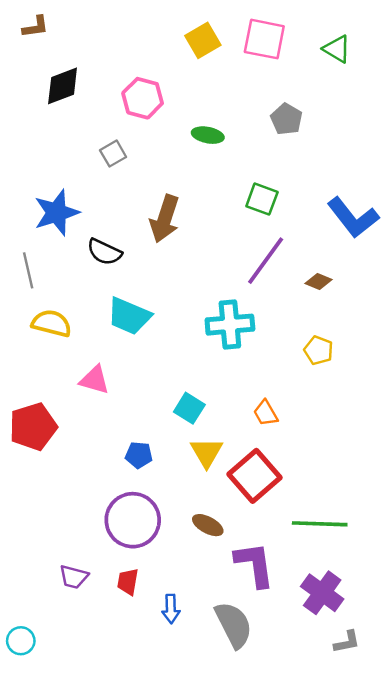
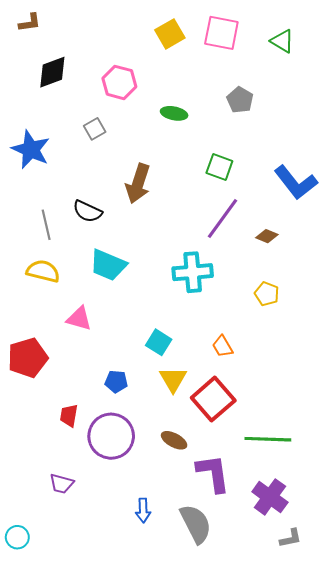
blue star: (56, 213) -> (31, 149), moved, turned -30
gray line: (28, 270) -> (46, 225), moved
red trapezoid: (128, 582) -> (69, 416), moved

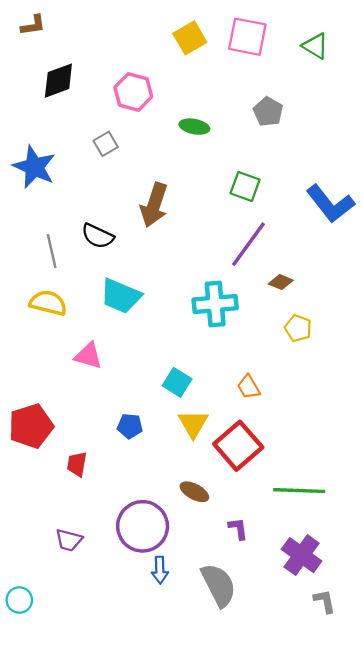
brown diamond: (267, 236) -> (281, 282), moved
red pentagon: (28, 358) -> (31, 426), moved
purple circle: (111, 436) -> (143, 526), moved
purple L-shape: (213, 473) -> (238, 529), size x0.5
gray L-shape: (291, 538) -> (325, 601), turned -90

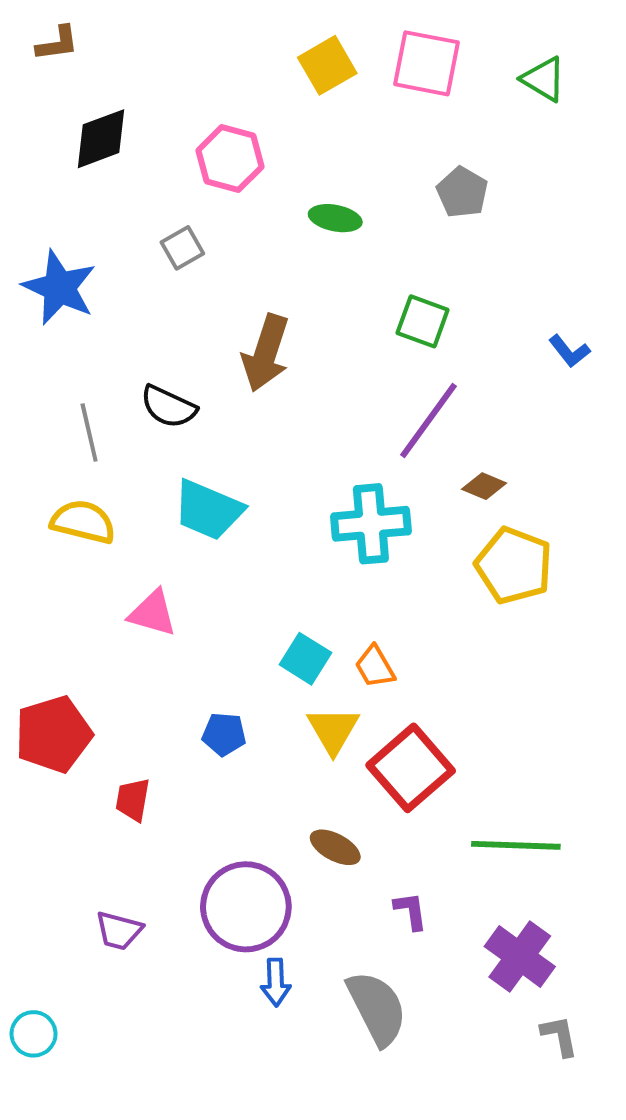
blue L-shape: (330, 204) -> (569, 351), size x0.5
yellow pentagon: (298, 328) -> (514, 565), size x1.6
orange trapezoid: (249, 387) -> (375, 667), moved

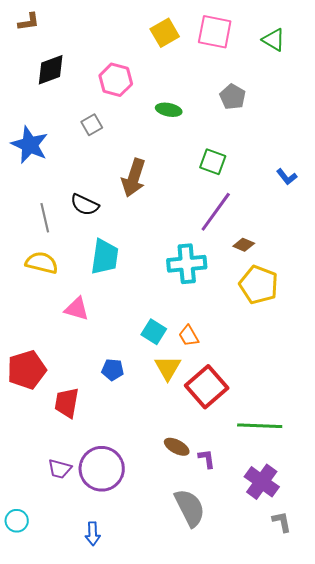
cyan trapezoid: (208, 510) -> (105, 257), turned -105
red trapezoid: (133, 800) -> (67, 403), size x1.4
brown ellipse: (335, 847) -> (177, 447), moved
purple circle: (246, 907) -> (102, 469), moved
blue arrow: (276, 982) -> (93, 534), moved

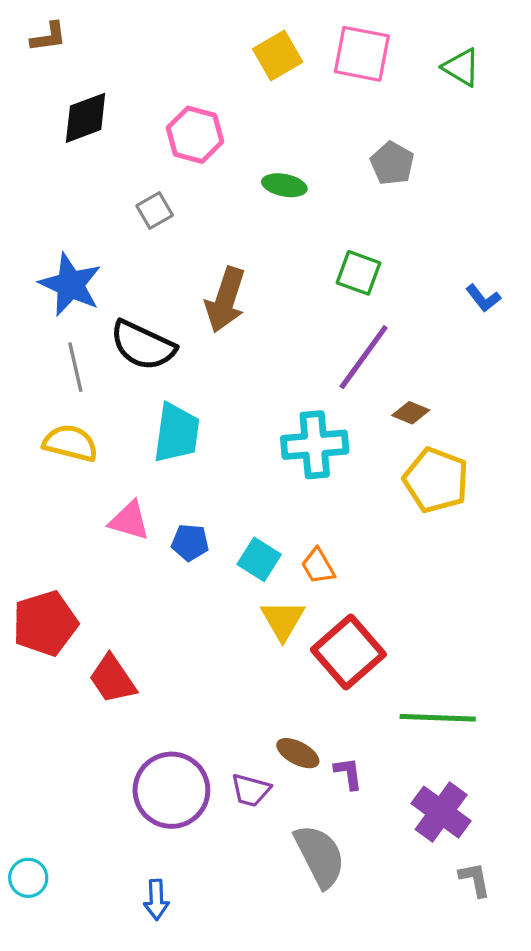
blue star: (30, 145) -> (70, 285), moved
black semicircle: (85, 205) -> (143, 345), size x1.4
blue pentagon: (113, 370) -> (190, 542), moved
red trapezoid: (67, 403) -> (112, 679), turned -44
purple trapezoid: (60, 469) -> (251, 790), moved

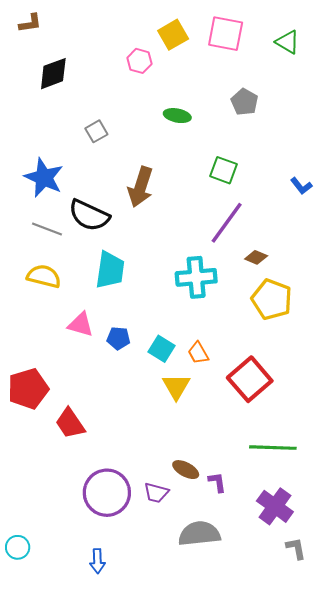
pink hexagon: (195, 135) -> (139, 61), moved, size x0.7
gray line: (75, 367) -> (47, 229), turned -56
red square: (348, 652) -> (250, 379), moved
gray semicircle: (320, 856) -> (199, 534), turned -69

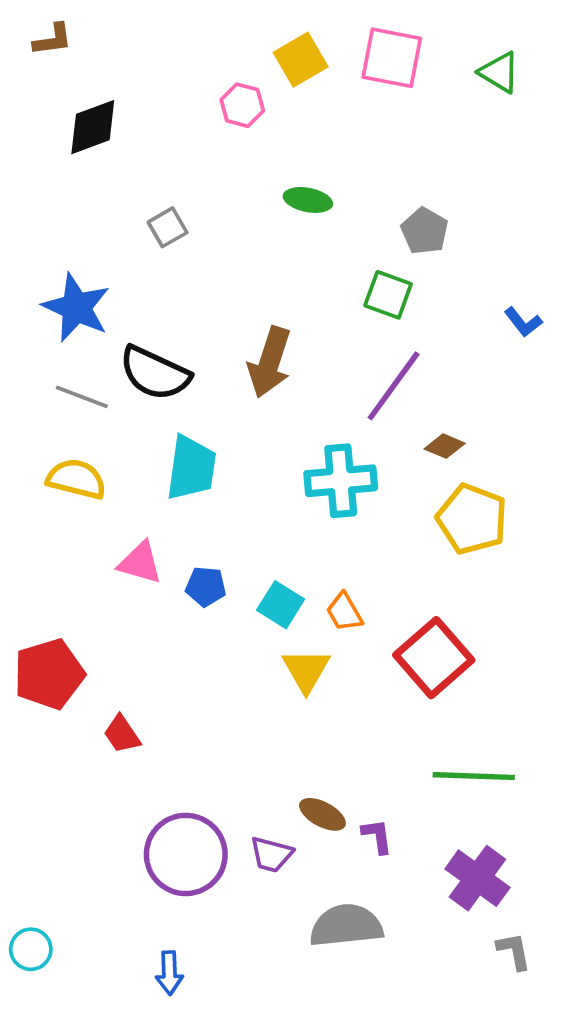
gray pentagon: (244, 102) -> (425, 231), moved
brown arrow: (140, 187) -> (270, 362), moved
red trapezoid: (70, 423) -> (122, 734), size x0.7

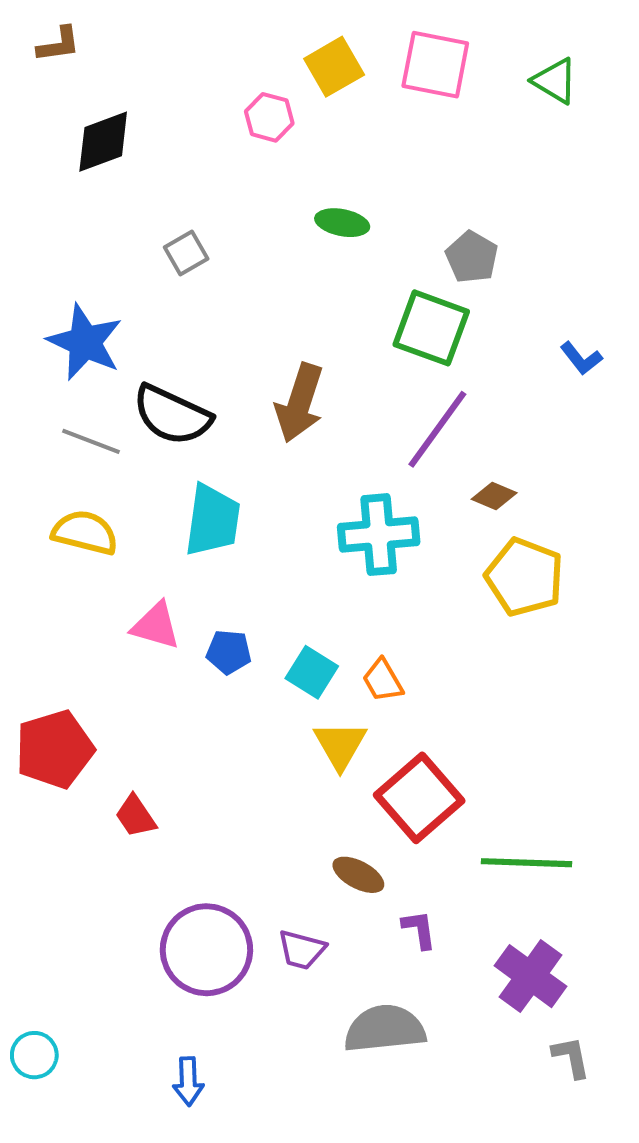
green square: (388, 295) -> (431, 328), size x1.4
red square: (434, 658) -> (419, 798), moved
brown ellipse: (322, 814) -> (358, 875), moved

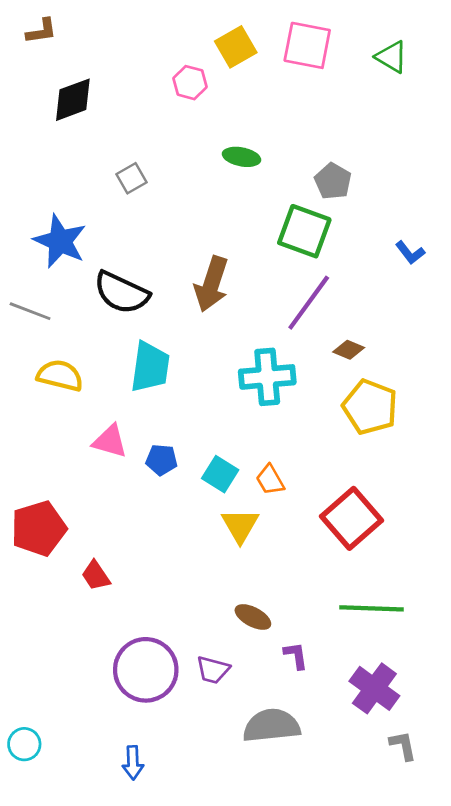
gray line: (91, 441) -> (30, 311), moved
red square: (419, 798) -> (352, 518), moved

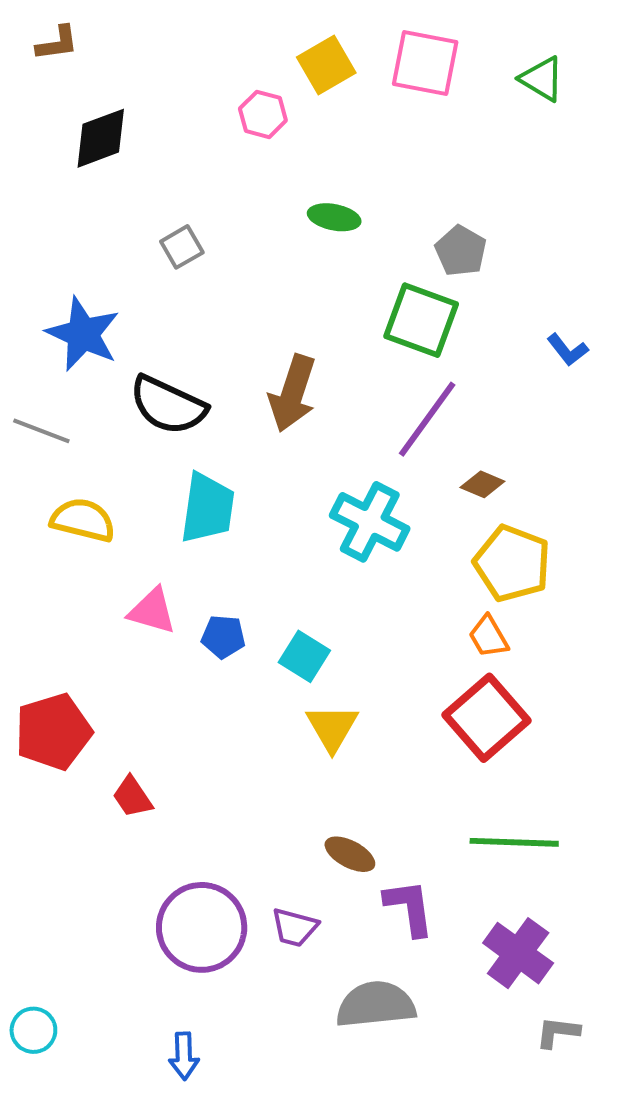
cyan cross: (267, 377) -> (370, 522), turned 32
orange trapezoid: (270, 480) -> (488, 637), moved
purple L-shape: (296, 656) -> (409, 908), size x1.5
gray L-shape: (403, 746) -> (558, 1032), turned -72

